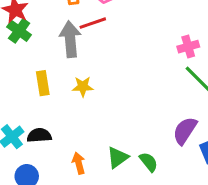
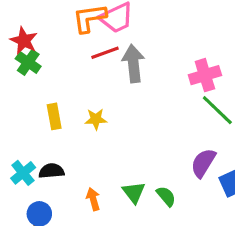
gray arrow: (70, 39) -> (133, 63), moved
pink cross: (188, 47) -> (205, 75), size x1.4
green triangle: (118, 158) -> (134, 192), turned -30

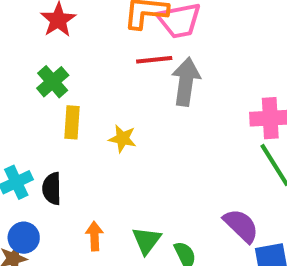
green cross: (28, 62) -> (53, 82), moved
purple semicircle: (203, 163) -> (241, 226), turned 88
black semicircle: (51, 171) -> (52, 189), turned -100

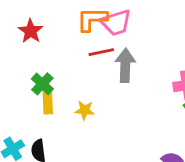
green cross: (53, 82) -> (42, 84), moved

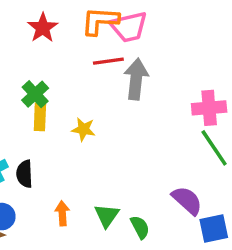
red star: (31, 31) -> (43, 28), moved

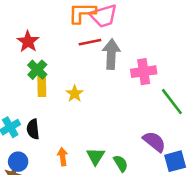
red star: (43, 28) -> (28, 42), moved
pink cross: (209, 108) -> (144, 72), moved
yellow star: (83, 129) -> (75, 94), turned 30

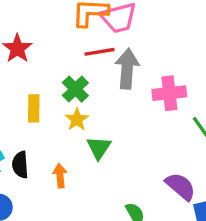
green cross: (37, 70) -> (75, 89), moved
green triangle: (96, 156) -> (99, 148), moved
orange arrow: (63, 157) -> (60, 176), moved

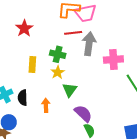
green cross: (75, 89) -> (58, 54), turned -35
purple semicircle: (180, 186) -> (83, 113), moved

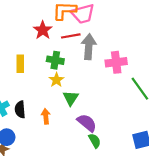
red star: (24, 28) -> (43, 30), moved
yellow rectangle: (32, 65) -> (20, 64), moved

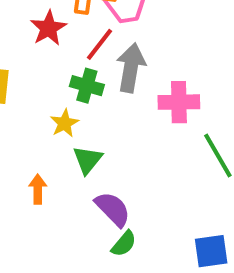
red line: (71, 36) -> (99, 44), turned -48
green cross: (55, 60) -> (87, 86), moved
green semicircle: (95, 141) -> (124, 244), turned 64

